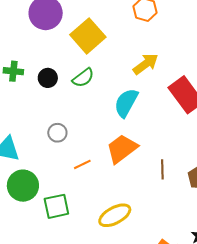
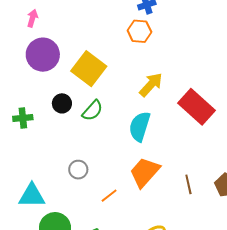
black circle: (48, 78) -> (62, 103), moved

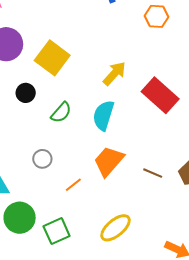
orange hexagon: (139, 31) -> (156, 16), moved
green semicircle: (92, 110) -> (61, 112), moved
brown line: (188, 184) -> (153, 173), turned -54

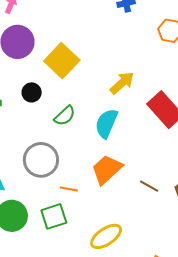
gray circle: (42, 159) -> (41, 160), size x1.8
orange line: (73, 185) -> (69, 189), turned 42
green square: (57, 231) -> (54, 216), moved

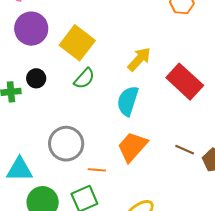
black circle: (32, 92) -> (36, 78), moved
green semicircle: (65, 116) -> (84, 78), moved
brown line: (149, 186) -> (185, 150), moved

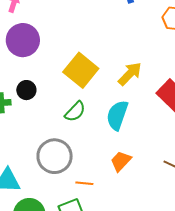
yellow square: (77, 43) -> (81, 70), moved
green semicircle: (84, 78) -> (75, 112), moved
orange trapezoid: (132, 147) -> (121, 161), size x0.7

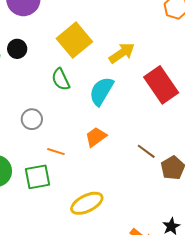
green semicircle: (75, 112) -> (61, 79), turned 100
gray circle: (55, 156) -> (32, 119), size x0.6

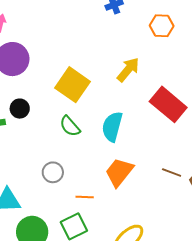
yellow arrow: (122, 53) -> (128, 70), moved
orange trapezoid: (96, 137) -> (119, 172), size x1.4

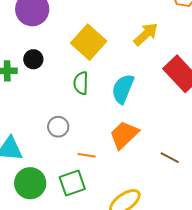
green semicircle: (70, 126) -> (81, 83), turned 35
brown line: (172, 172) -> (170, 158), moved

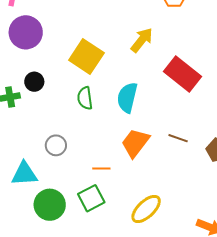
gray circle: (58, 127) -> (56, 145), moved
brown line: (170, 158) -> (178, 138), moved

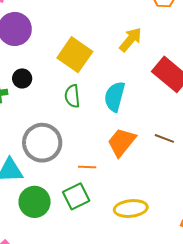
gray circle: (56, 145) -> (42, 143), size x1.8
yellow ellipse: (146, 209) -> (131, 209), turned 36

